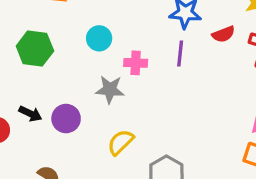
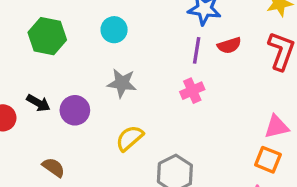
red semicircle: (223, 34) -> (229, 45), moved
pink cross: (136, 63) -> (192, 91), moved, turned -30

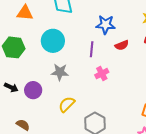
cyan circle: (114, 30) -> (53, 41), size x1.5
purple line: (197, 50) -> (92, 49), moved

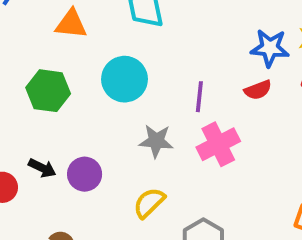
blue star: (105, 25) -> (270, 48), moved
gray star: (60, 72) -> (156, 141), moved
pink cross: (102, 74) -> (218, 144), size x1.5

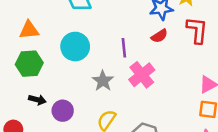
orange triangle: (71, 24) -> (29, 30), moved
gray star: (156, 141) -> (103, 81), turned -30
black arrow: (42, 168) -> (37, 100), moved

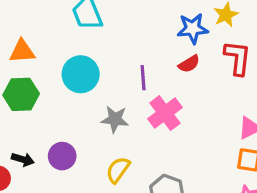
gray star: (103, 81) -> (115, 119), turned -30
black arrow: (37, 100) -> (23, 159), moved

